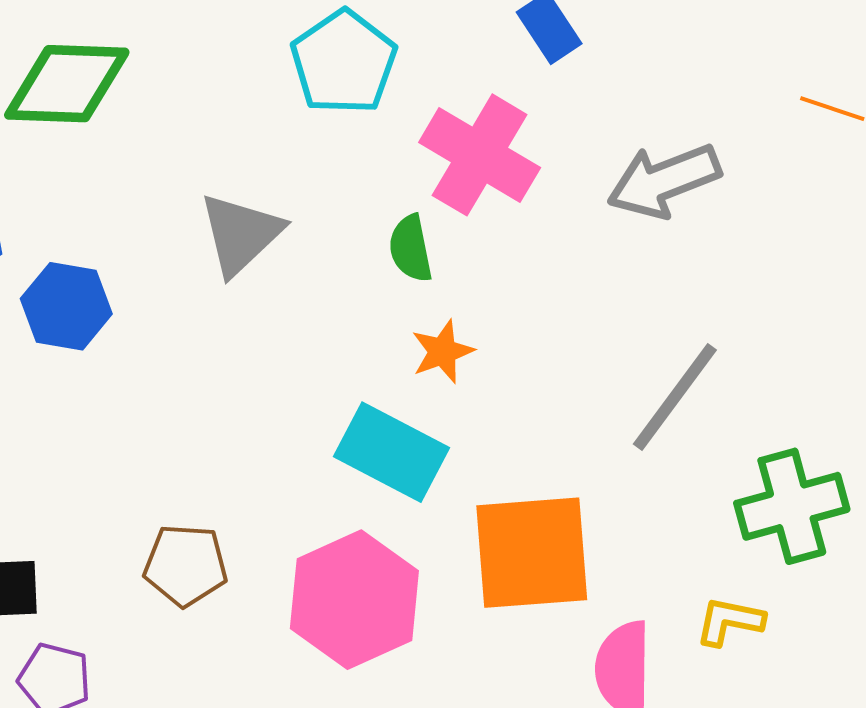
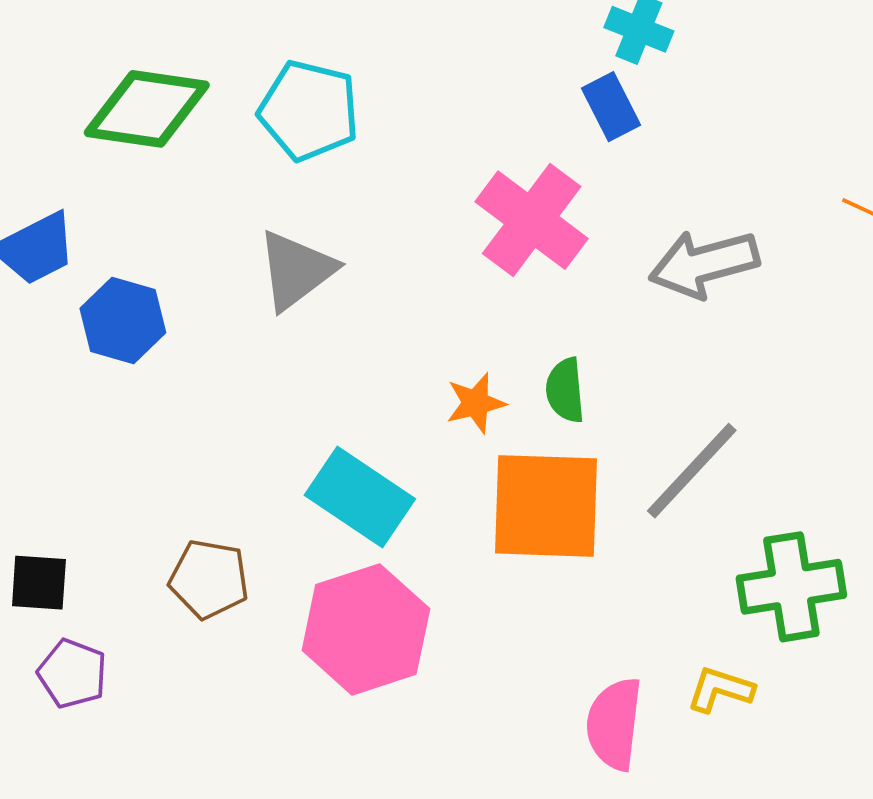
cyan pentagon: (344, 62) -> (309, 111), moved, turned -30
green semicircle: (411, 248) -> (565, 390), moved
cyan rectangle: (392, 452) -> (360, 497), moved
orange square: (532, 553) -> (546, 506), moved

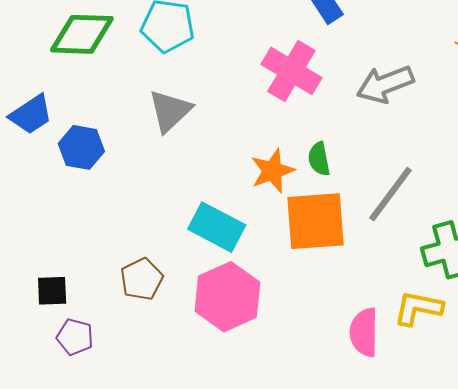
orange star: (476, 403) -> (272, 171), size x1.4
brown pentagon: (209, 579) -> (142, 279), turned -30
yellow L-shape: (720, 689) -> (418, 308), size x1.4

